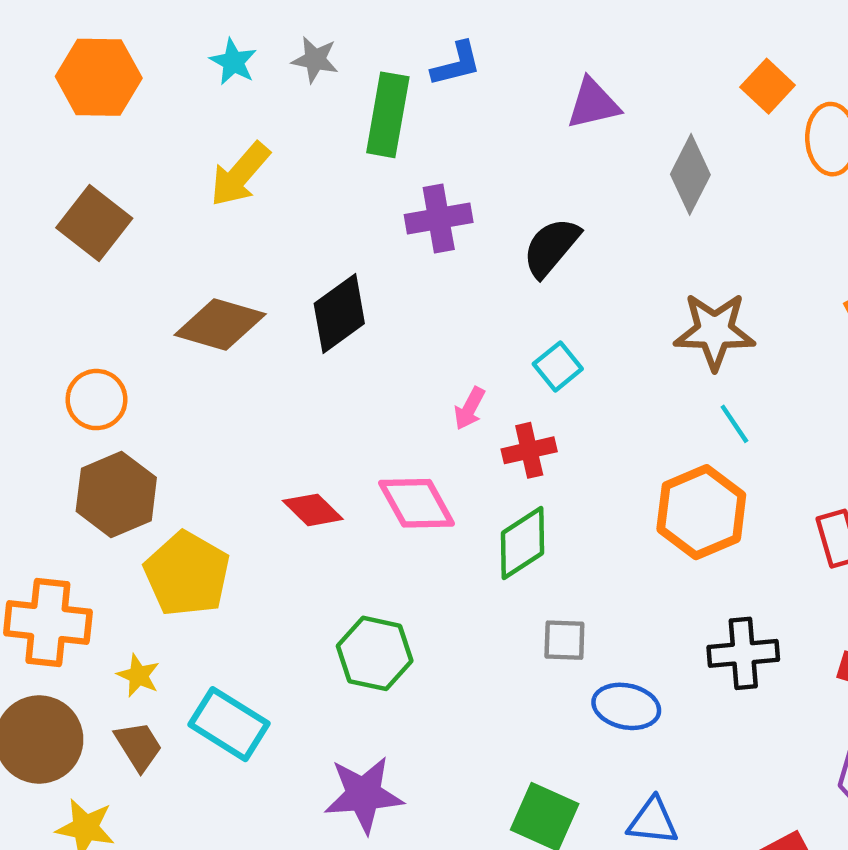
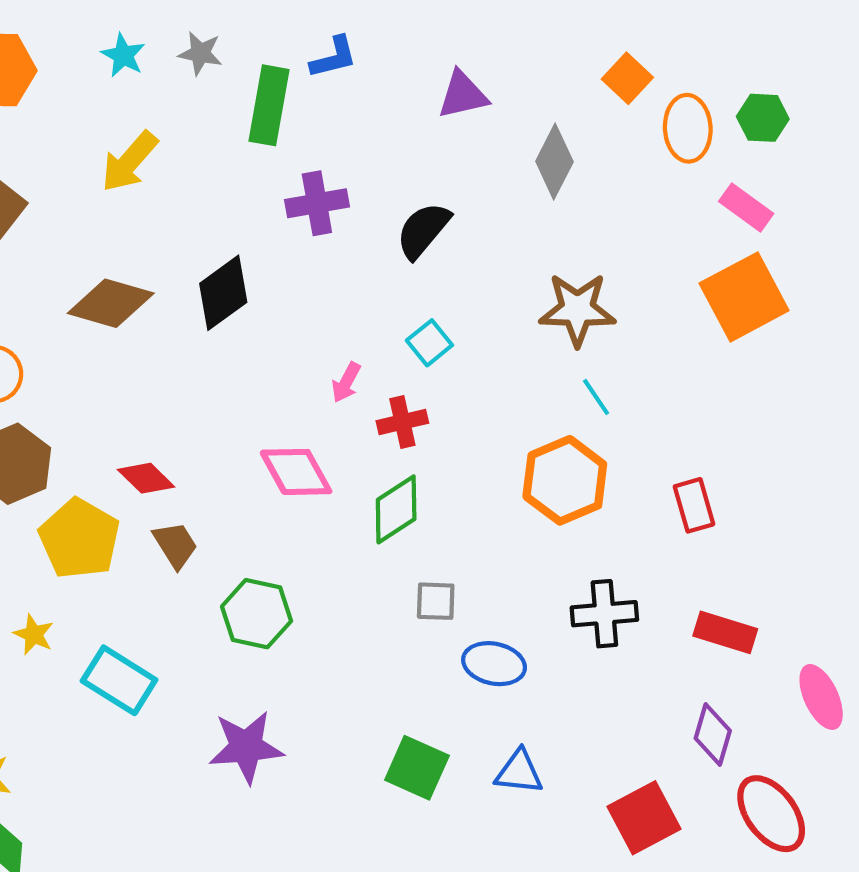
red diamond: (313, 510) -> (146, 478), moved
brown trapezoid: (138, 746) -> (175, 545), moved

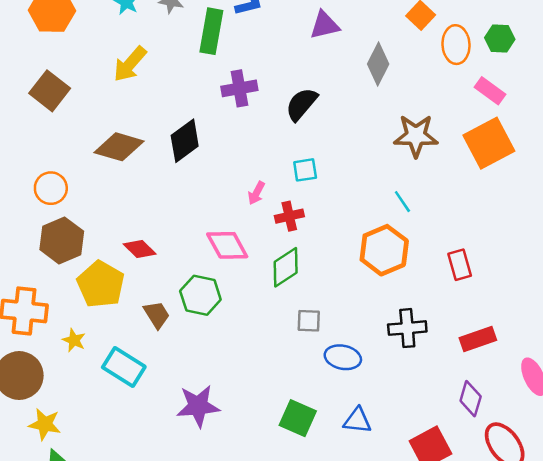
brown star: (577, 309) -> (416, 136), moved
cyan square: (429, 343) -> (305, 170), turned 30
brown trapezoid: (175, 545) -> (157, 315), moved
green hexagon: (257, 614) -> (200, 295), moved
red rectangle: (725, 632) -> (478, 339), turned -36

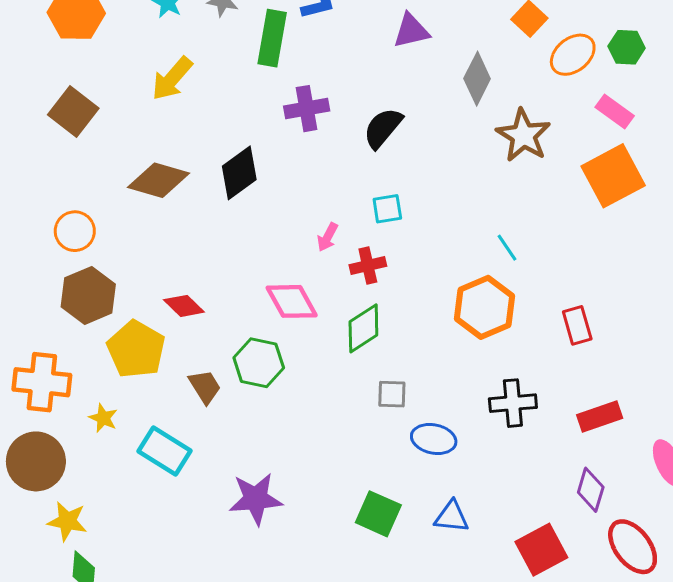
orange ellipse: (456, 45) -> (573, 55), turned 54
brown star: (416, 136) -> (523, 135), moved, turned 30

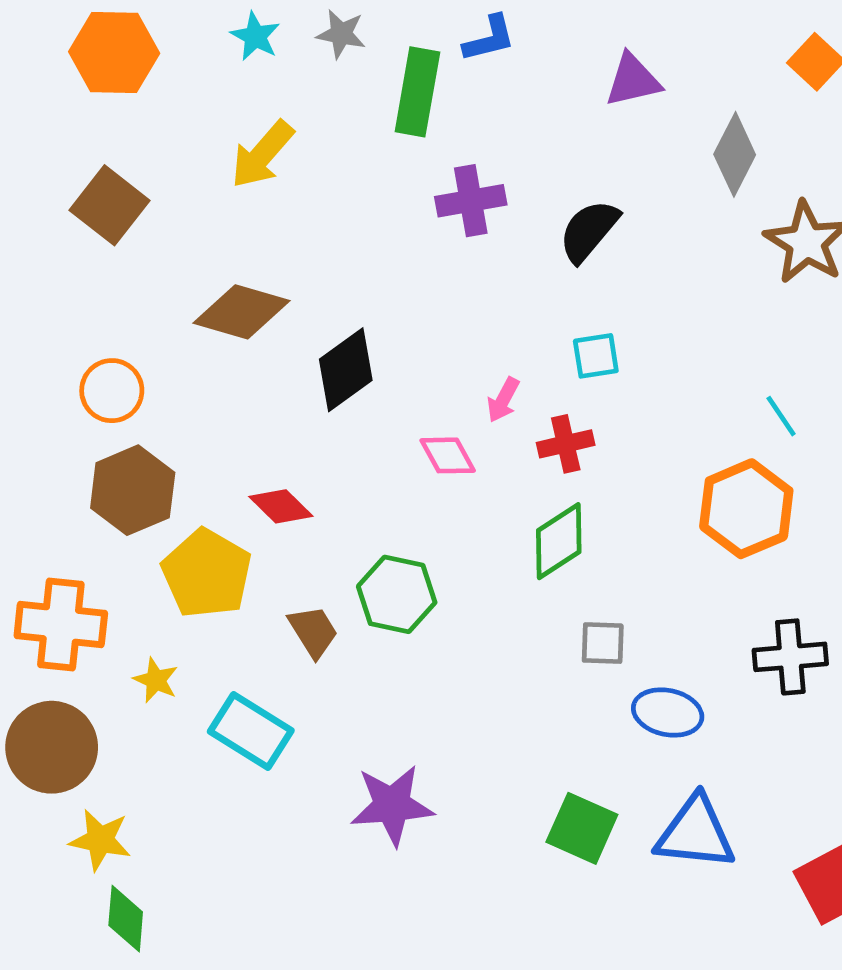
black diamond: (239, 173) -> (346, 370), moved
pink diamond: (292, 301) -> (448, 455), moved, size x0.7
blue triangle: (452, 517) -> (695, 833), size x1.5

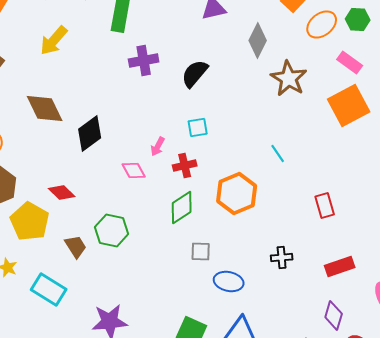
brown diamond: (241, 312) -> (45, 108), turned 48
orange hexagon: (746, 509) -> (237, 194), moved
black cross: (790, 657) -> (282, 258), size x0.7

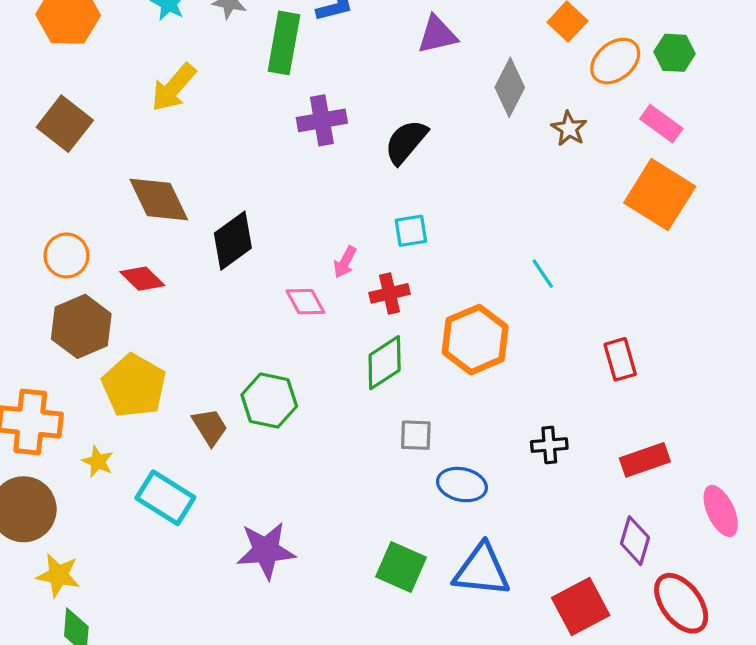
brown star: (289, 78) -> (569, 129), moved, size x0.6
orange square: (349, 106) -> (660, 195), turned -30
red diamond: (62, 192) -> (142, 279), moved

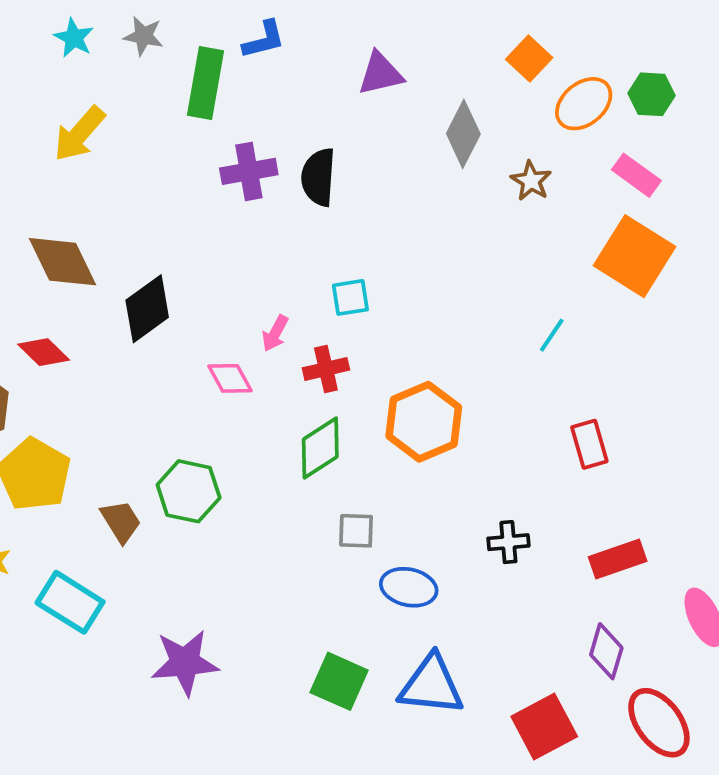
black semicircle: (406, 142) -> (318, 177), moved, turned -36
cyan line: (543, 274) -> (552, 335), moved, turned 68

